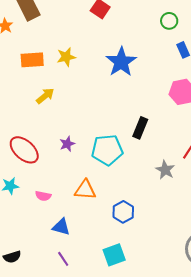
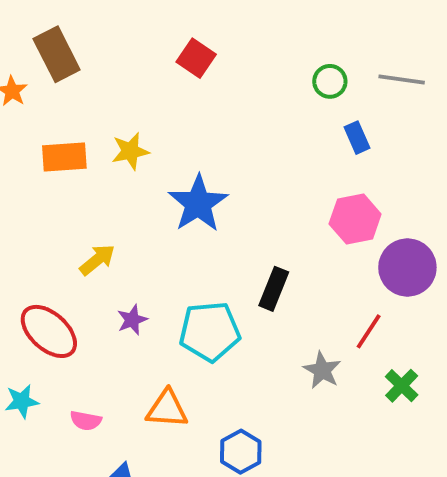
blue star: (121, 62) -> (198, 204), moved
yellow arrow: (45, 96) -> (97, 260), moved

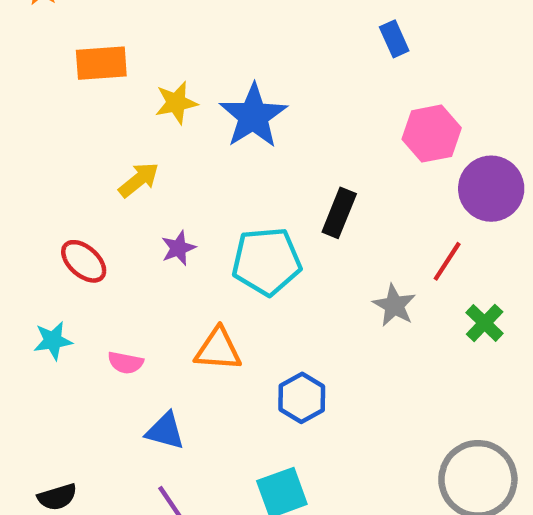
blue rectangle: (357, 138) -> (394, 39), moved
yellow star: (130, 151) -> (176, 103), moved
red ellipse: (49, 331) -> (84, 261), size x0.7

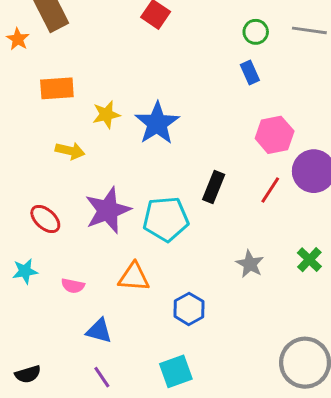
yellow arrow: (139, 180) -> (70, 151), moved, turned 52
purple star: (178, 248) -> (108, 210), size x2.0
red line: (447, 261) -> (270, 190), moved
gray star: (394, 305) -> (250, 264), moved

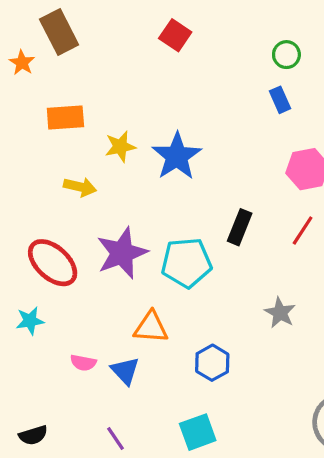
red ellipse: (45, 219) -> (53, 263), size x1.5
pink semicircle: (73, 286) -> (83, 363), moved
blue triangle: (99, 331) -> (125, 371), moved, turned 32

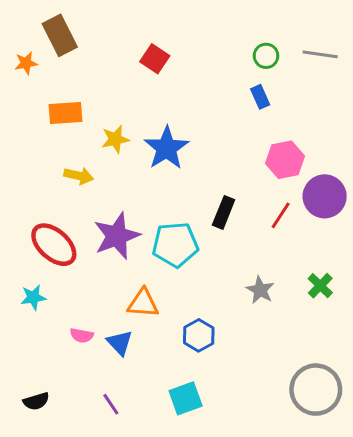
red square: (175, 35) -> (155, 59), moved
orange star: (22, 63) -> (26, 63), turned 30

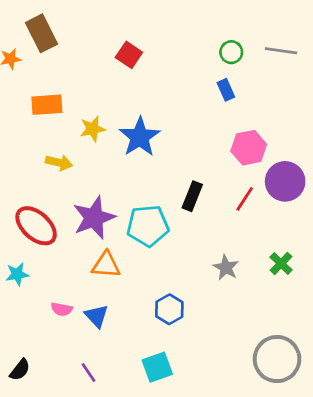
orange triangle: (143, 303) -> (106, 265), moved
black semicircle: (36, 401) -> (20, 370), turned -35

